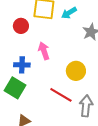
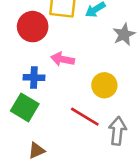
red circle: (21, 26) -> (33, 27), size x1.5
pink arrow: (44, 51) -> (63, 59), turned -60

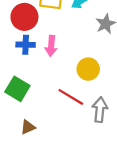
pink arrow: (63, 59) -> (51, 46), turned -96
blue cross: (34, 77) -> (26, 45), moved

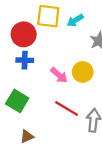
pink arrow: (51, 46) -> (59, 75), moved, turned -54
yellow circle: (88, 69) -> (83, 72), moved

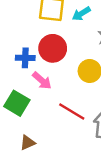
red circle: (24, 34) -> (53, 48), moved
pink arrow: (59, 75) -> (42, 81), moved

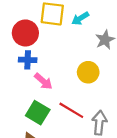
red circle: (53, 48) -> (25, 33), moved
green square: (17, 103) -> (38, 113), moved

